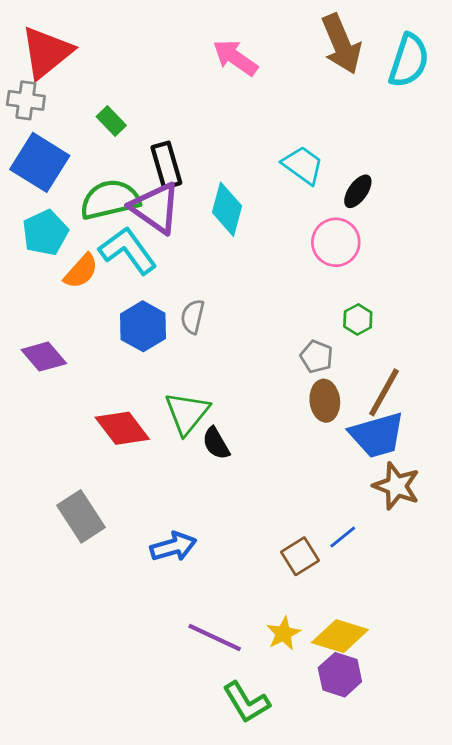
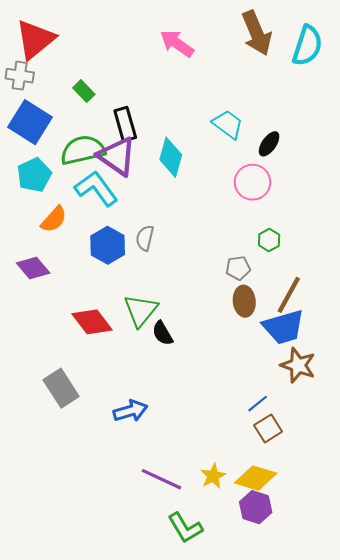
orange semicircle: (81, 271) -> (54, 219), moved
gray pentagon: (317, 357) -> (238, 268), turned -30
brown square: (300, 556) -> (268, 428), moved

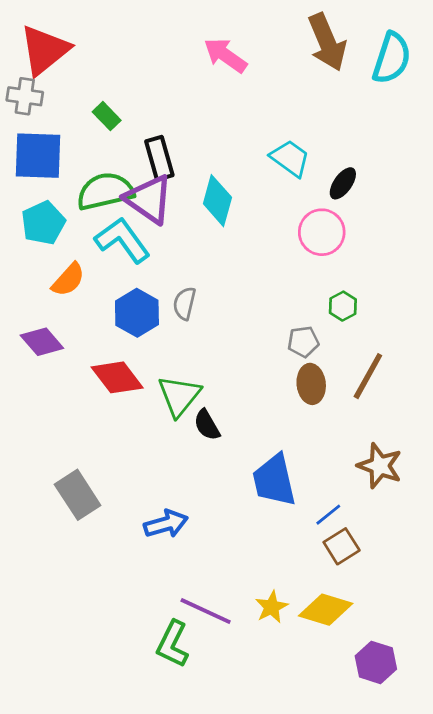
blue square: (30, 122) -> (38, 156), turned -30
red diamond: (92, 322) -> (117, 377), moved
blue trapezoid: (284, 327) -> (274, 480), moved, turned 93
purple hexagon: (256, 507) -> (376, 662), moved
green L-shape: (185, 528) -> (173, 644), moved, turned 57

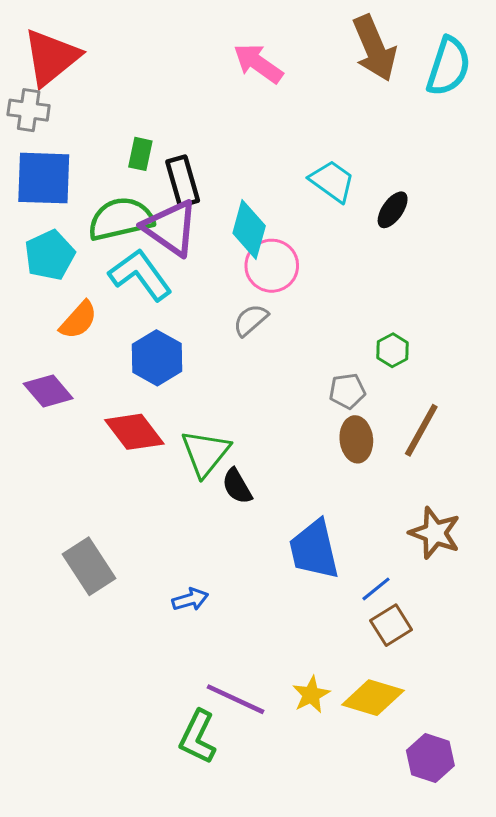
green rectangle: (107, 116) -> (140, 154), moved, turned 56
pink circle: (322, 232) -> (272, 266), moved
gray semicircle: (184, 303) -> (251, 320), moved, turned 36
blue arrow: (166, 524) -> (190, 599), size x0.7

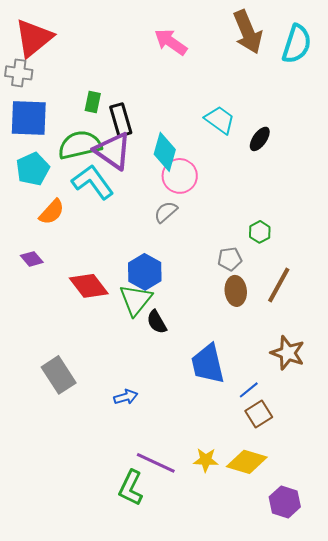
blue hexagon: (157, 358) -> (145, 272), moved
purple diamond: (48, 391) -> (32, 259), size x0.7
yellow star: (311, 695) -> (206, 460), turned 30

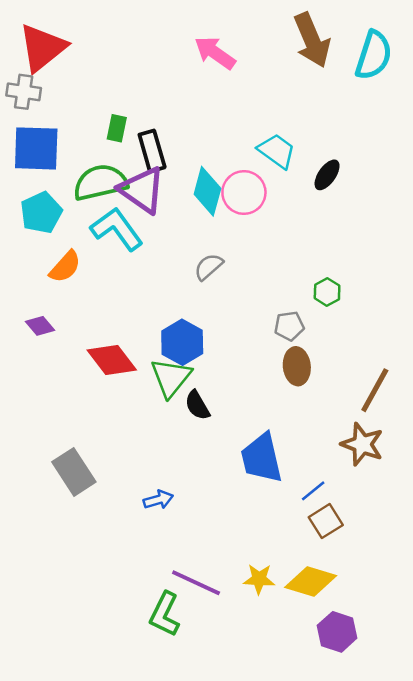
pink circle: (180, 176) -> (244, 193), moved
brown line: (279, 285) -> (375, 390), moved
purple hexagon: (285, 502) -> (337, 632), moved

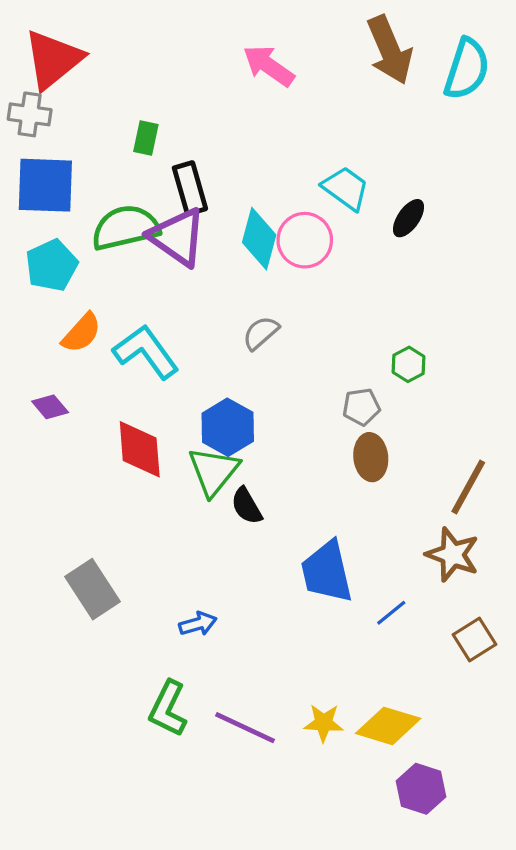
green rectangle: (117, 128) -> (146, 138), moved
cyan L-shape: (117, 229) -> (146, 352), moved
red diamond: (112, 360) -> (140, 449), turned 33
brown square: (326, 521) -> (475, 639), moved
green L-shape: (165, 614) -> (168, 709), moved

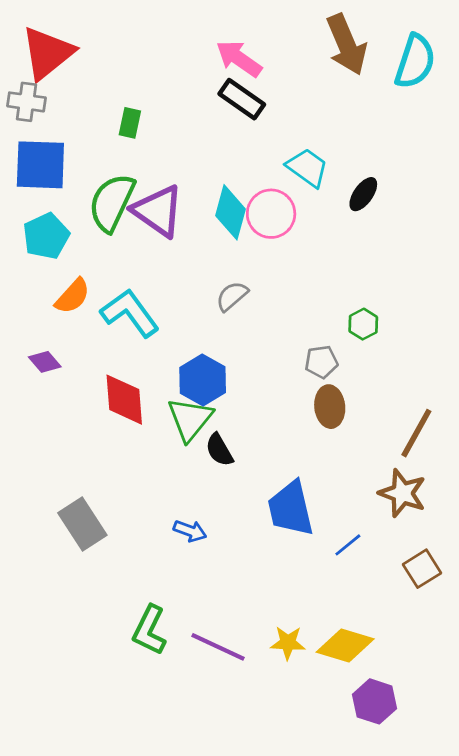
black rectangle: (190, 188) -> (242, 99), moved, turned -39
green semicircle: (126, 228) -> (112, 203), turned -52
blue arrow: (198, 624) -> (190, 531), moved, turned 36

